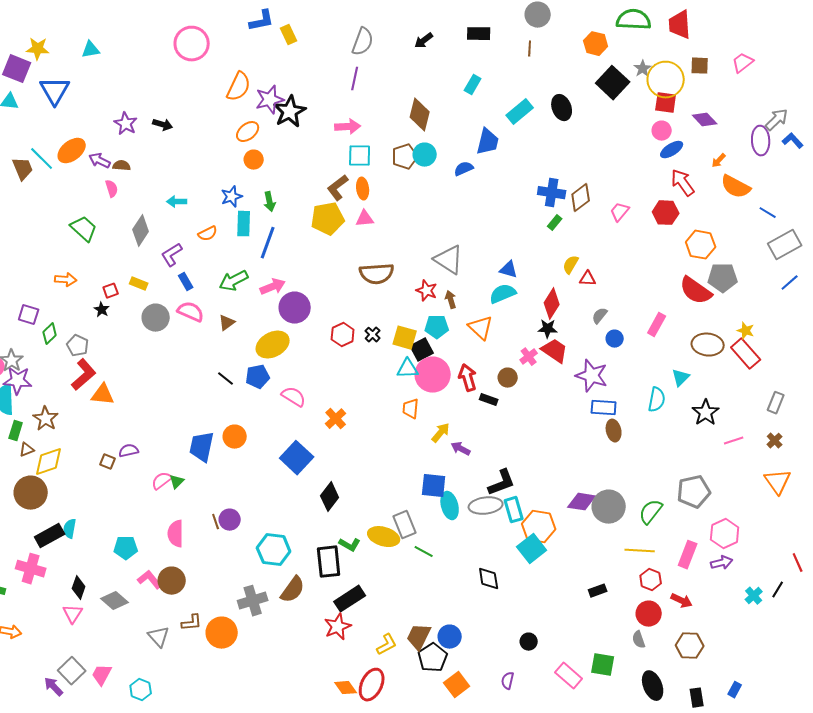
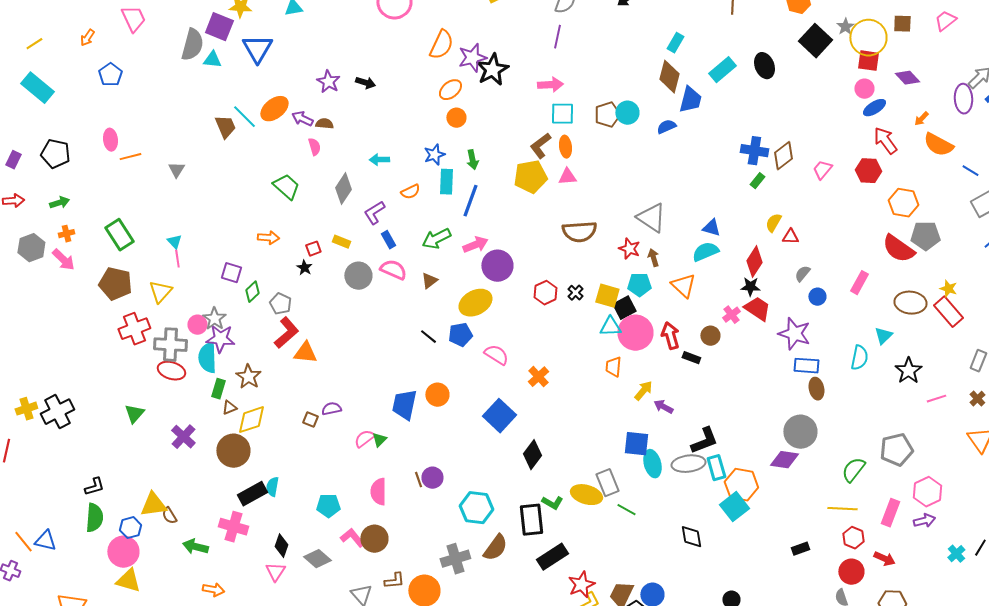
brown diamond: (420, 115) -> (669, 77), moved
gray circle: (609, 507) -> (800, 432), moved
red star: (338, 627) -> (581, 585), moved

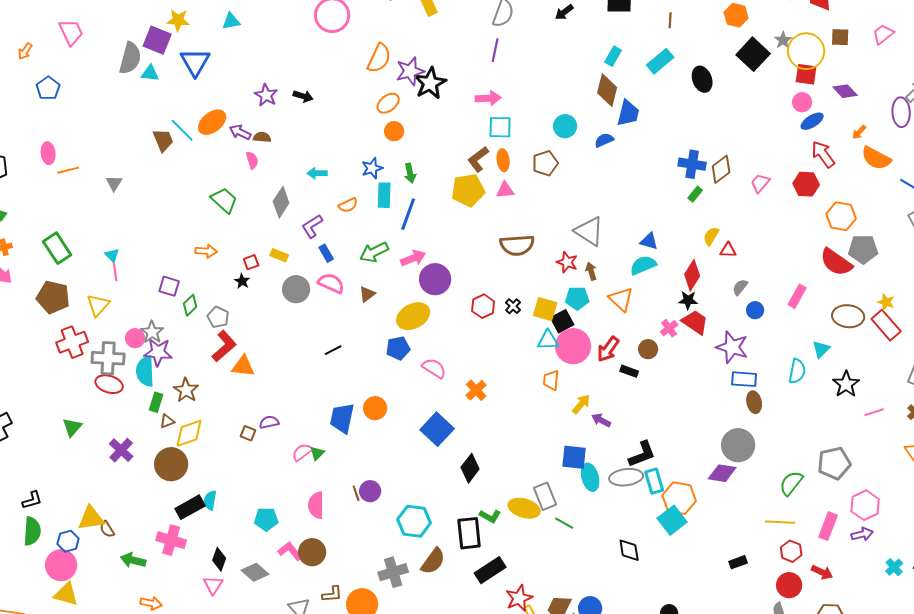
cyan rectangle: (722, 70) -> (660, 61), moved
brown pentagon: (607, 115) -> (545, 163), moved
red arrow: (670, 336) -> (608, 349), turned -128
black line: (428, 337) -> (333, 350), moved, turned -66

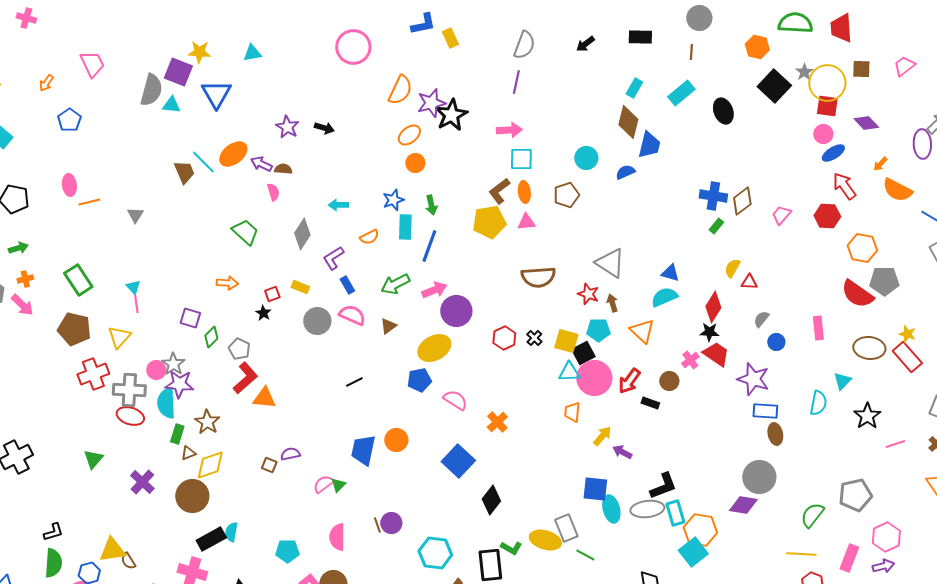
pink rectangle: (797, 296) -> (818, 328), turned -35

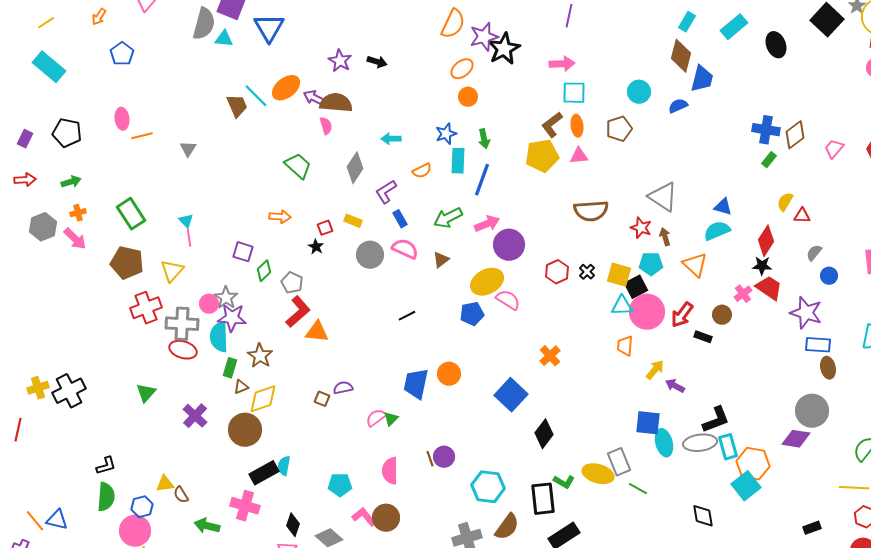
brown semicircle: (283, 169) -> (336, 103), size x1.8
pink semicircle: (455, 400) -> (508, 300), moved
yellow triangle: (112, 550) -> (165, 484), size x0.7

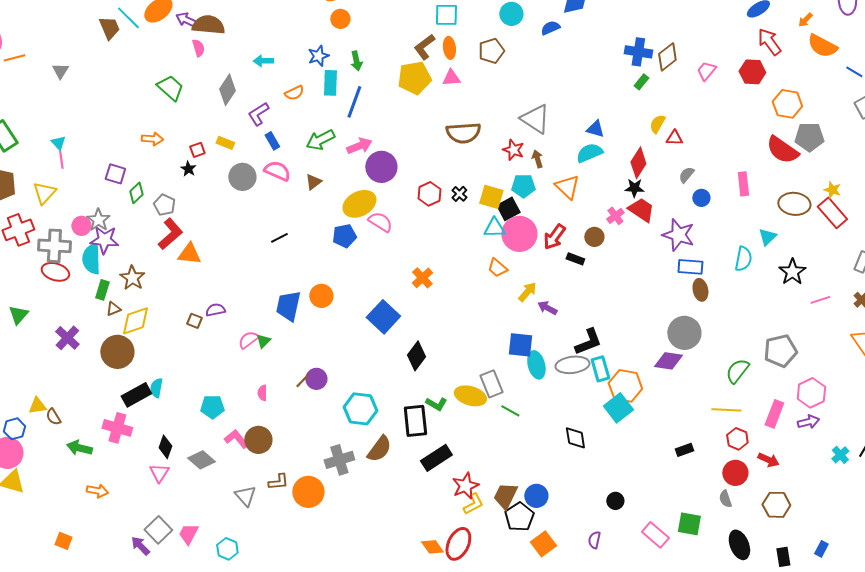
orange trapezoid: (625, 346) -> (497, 268), turned -55
brown line: (430, 459) -> (302, 381), turned 63
pink semicircle: (390, 471) -> (262, 393), size x0.6

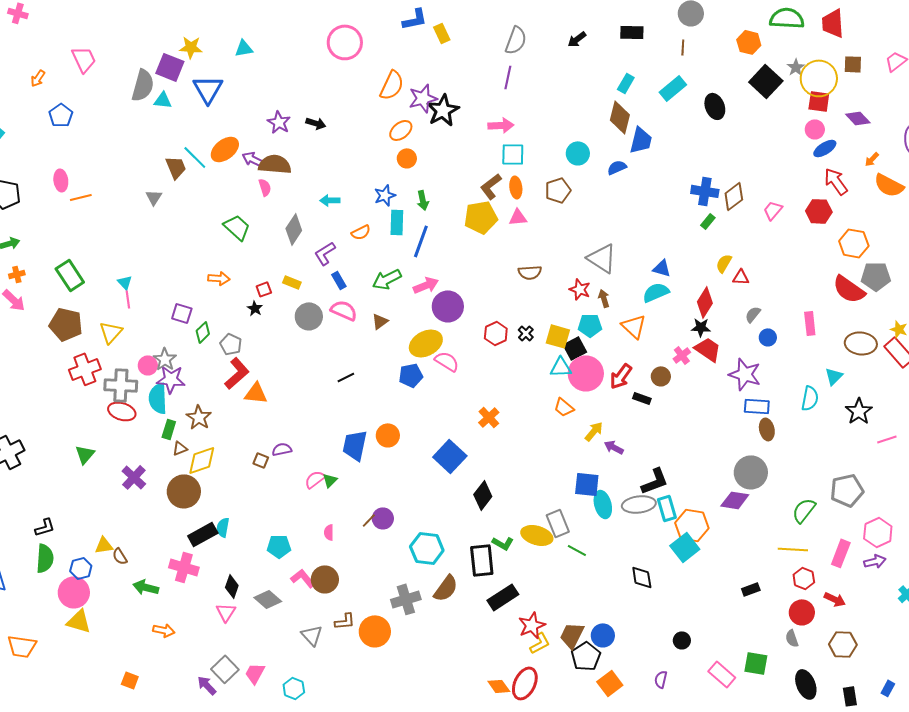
gray triangle: (60, 71) -> (154, 197), moved
brown semicircle: (463, 133) -> (530, 272), size x0.7

